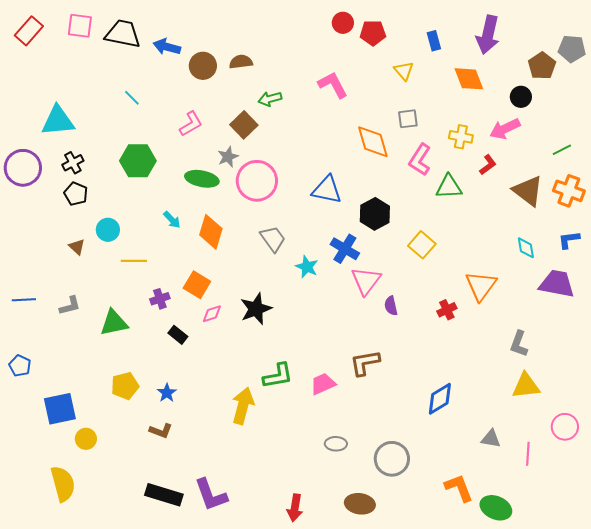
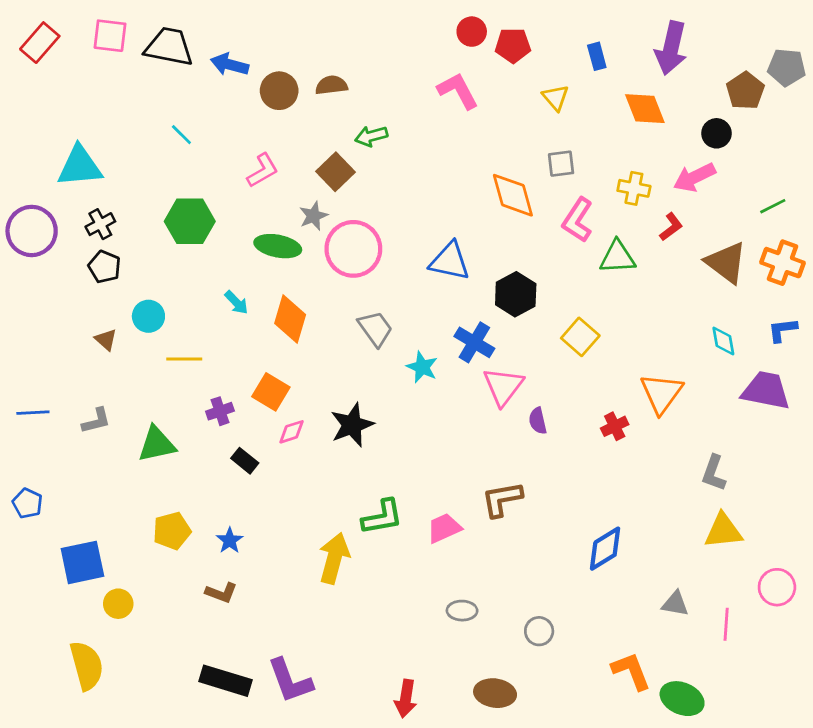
pink L-shape: (333, 85) -> (458, 91), moved
gray circle: (392, 459) -> (539, 631), size x0.6

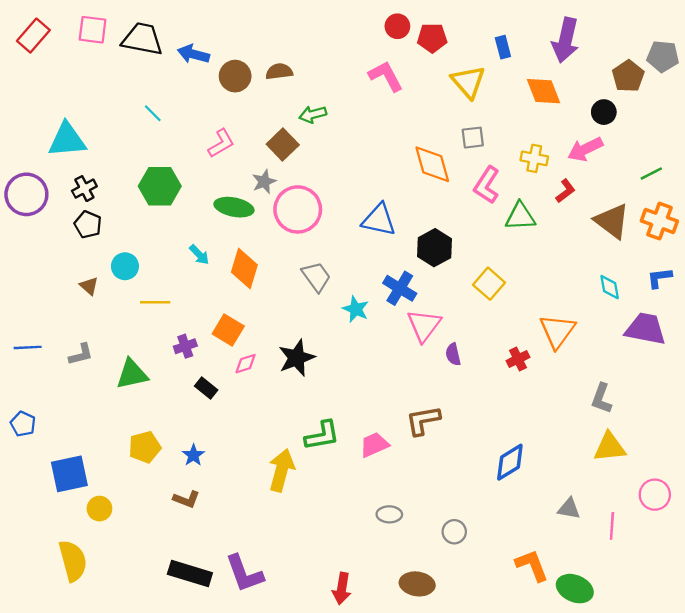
yellow triangle: (556, 98) -> (468, 82), size x1.5

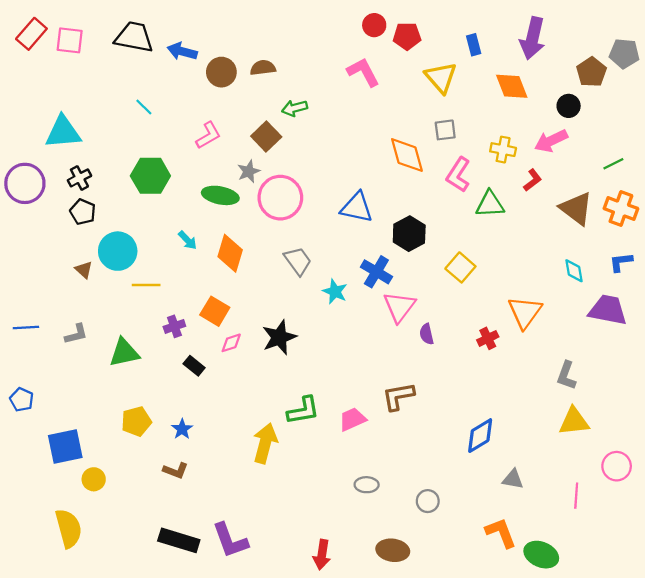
pink square: (93, 30) -> (70, 40), moved
cyan circle: (125, 266) -> (118, 251), size x1.5
gray triangle: (569, 509) -> (513, 479), moved

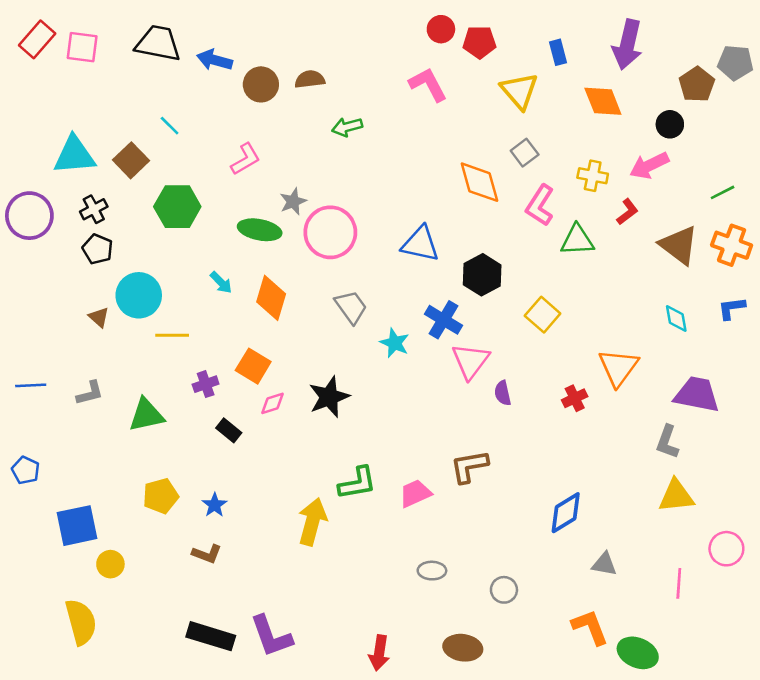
gray square: (445, 130) -> (525, 153), turned -30
brown square: (266, 136) -> (131, 160), moved
purple trapezoid: (608, 310) -> (697, 394), moved

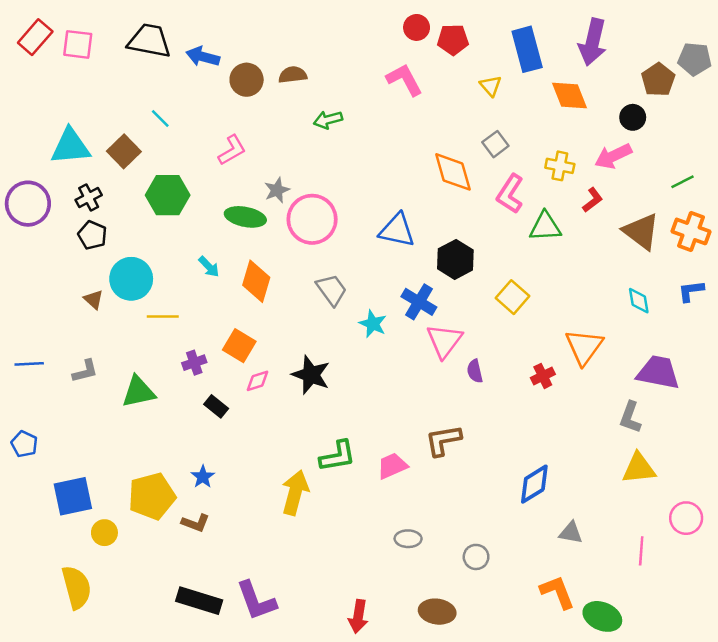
blue rectangle: (558, 52) -> (527, 49), size x1.8
yellow triangle: (519, 91) -> (491, 86), size x0.6
black star: (329, 397) -> (311, 375), turned -30
yellow pentagon: (161, 496) -> (152, 496), moved, size x1.4

